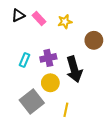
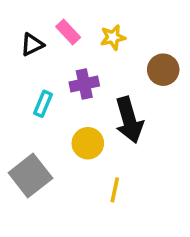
black triangle: (18, 15) -> (32, 45), moved
purple cross: (48, 58) -> (84, 84), moved
gray square: (32, 101) -> (30, 176), moved

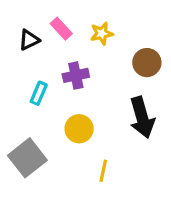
black arrow: (129, 120) -> (142, 117), moved

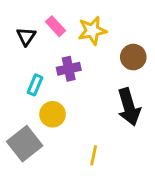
yellow star: (102, 33) -> (92, 31), size x1.4
black triangle: (29, 40) -> (26, 36), turned -30
yellow circle: (79, 129) -> (53, 114), moved

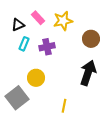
black triangle: (26, 36) -> (18, 25), turned 32
cyan rectangle: (35, 85) -> (24, 44), moved
black arrow: (129, 107) -> (88, 73), turned -145

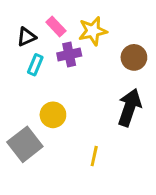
purple cross: (47, 47) -> (69, 54), moved

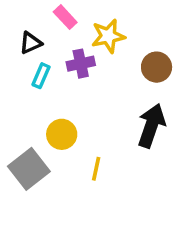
pink rectangle: (56, 27) -> (65, 17), moved
yellow line: (94, 156) -> (96, 169), moved

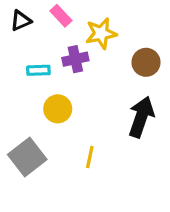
black triangle: (31, 43) -> (21, 21), moved
cyan rectangle: (41, 76) -> (38, 70), turned 65
yellow circle: (62, 134) -> (58, 109), moved

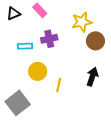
yellow star: (101, 33) -> (82, 22), moved
black arrow: (141, 117) -> (92, 77), size x0.7
yellow line: (90, 157) -> (59, 85), moved

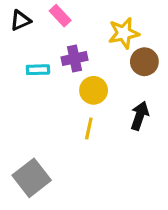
yellow circle: (38, 71) -> (94, 90), moved
gray square: (18, 103) -> (32, 178), moved

